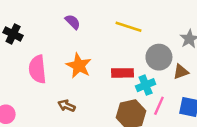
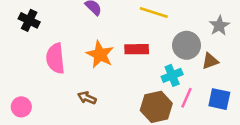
red rectangle: (122, 73) -> (137, 49), moved

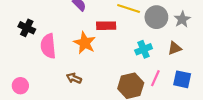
black cross: (29, 20) -> (27, 28), moved
gray circle: (187, 45) -> (156, 17), moved
red rectangle: (137, 49) -> (106, 26), moved
cyan cross: (172, 75) -> (144, 49), moved

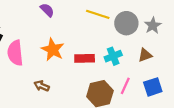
red rectangle: (106, 26) -> (85, 58), moved
blue square: (182, 79) -> (153, 87), turned -30

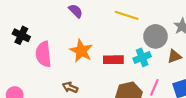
gray circle: (126, 23) -> (155, 36), moved

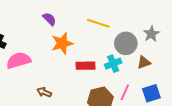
orange star: (81, 51) -> (62, 43), moved, turned 30
pink semicircle: (43, 54) -> (19, 60), turned 80

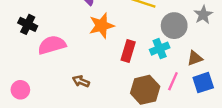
brown triangle: (144, 62) -> (195, 58), moved
red rectangle: (86, 66) -> (128, 51), turned -72

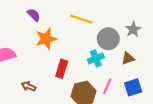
red rectangle: (128, 51) -> (62, 69), moved
brown triangle: (195, 58) -> (128, 58), moved

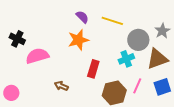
purple semicircle: (34, 15) -> (82, 17), moved
brown triangle: (128, 58) -> (157, 59), size x1.6

